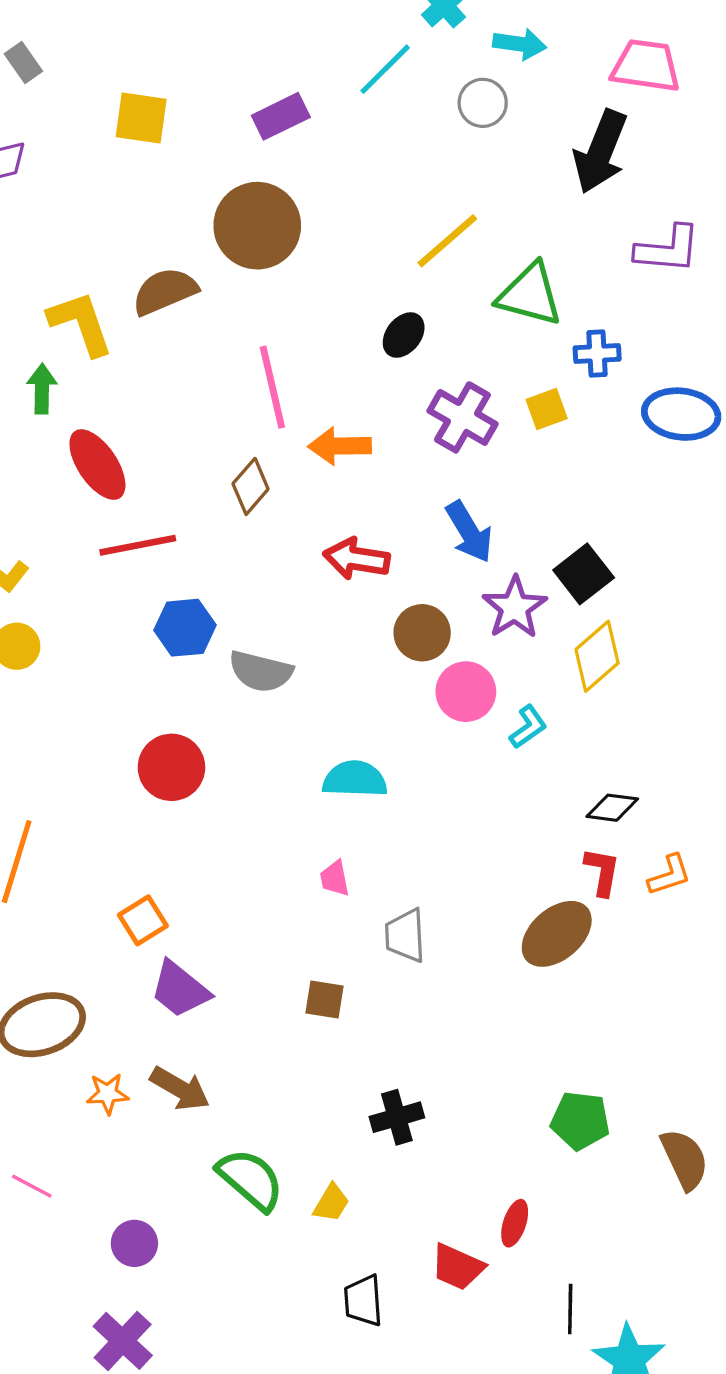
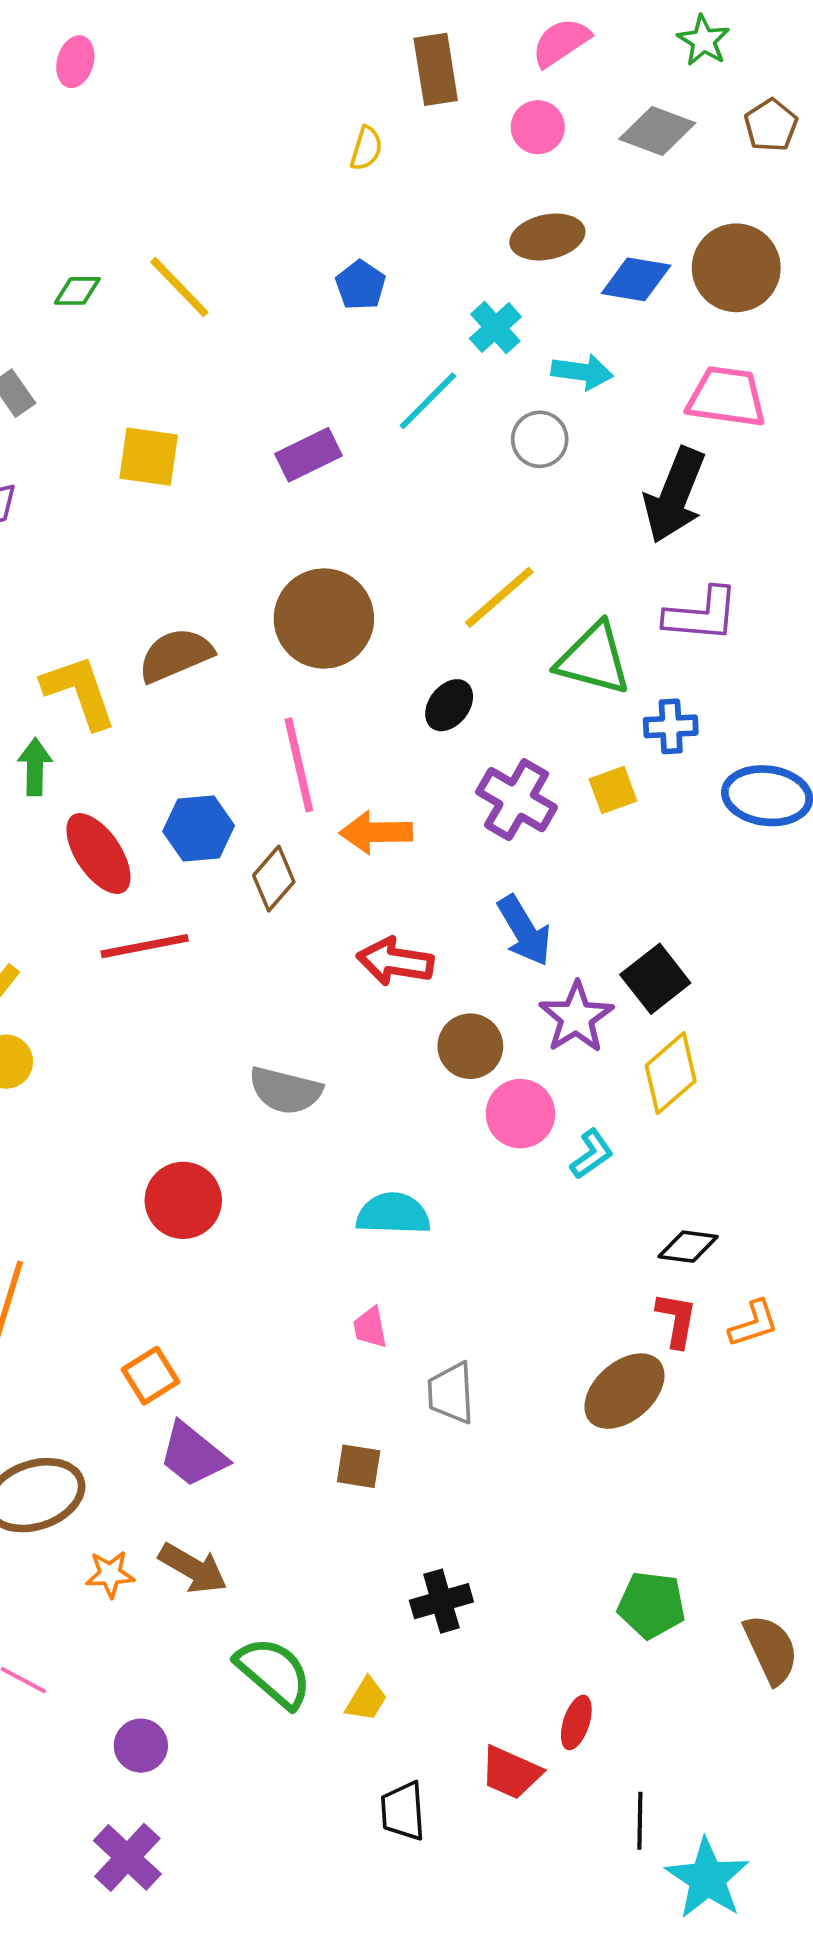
brown circle: (257, 226) -> (324, 618), moved
purple L-shape: (668, 249) -> (702, 615), moved
blue hexagon: (185, 628) -> (199, 828), moved

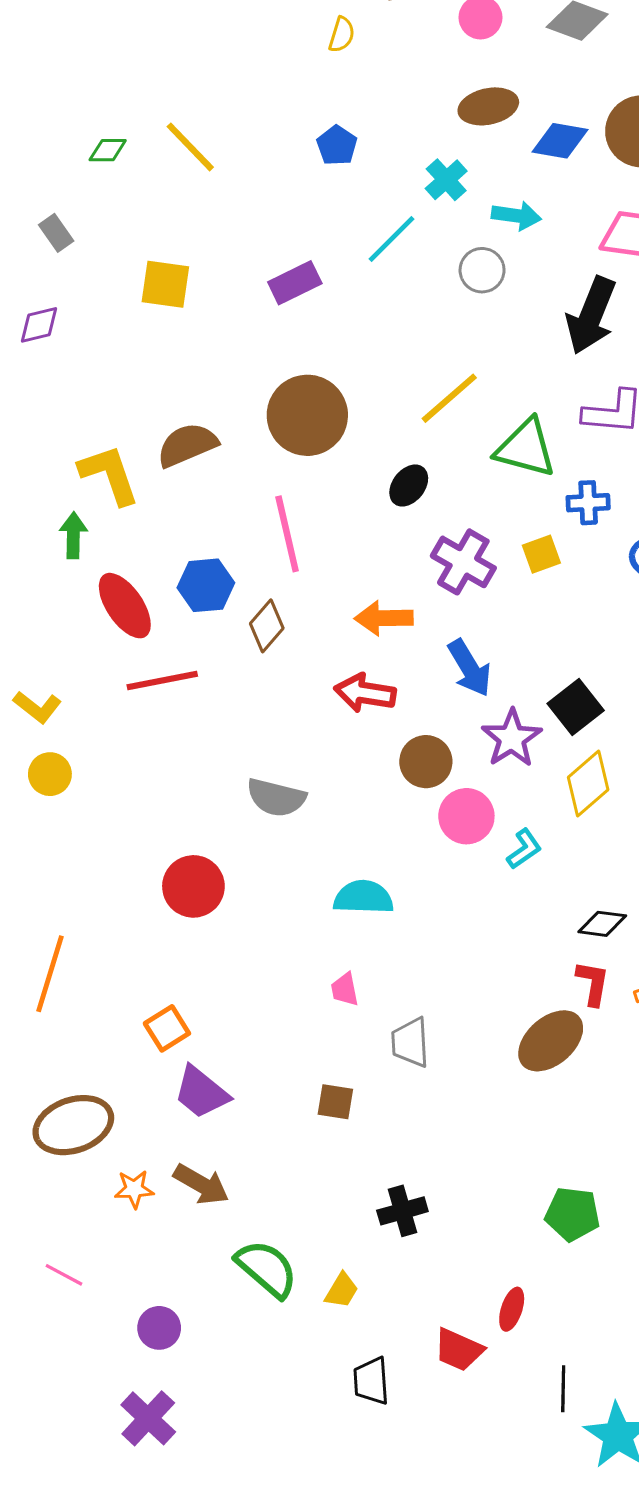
orange arrow: (376, 832) -> (384, 618), moved

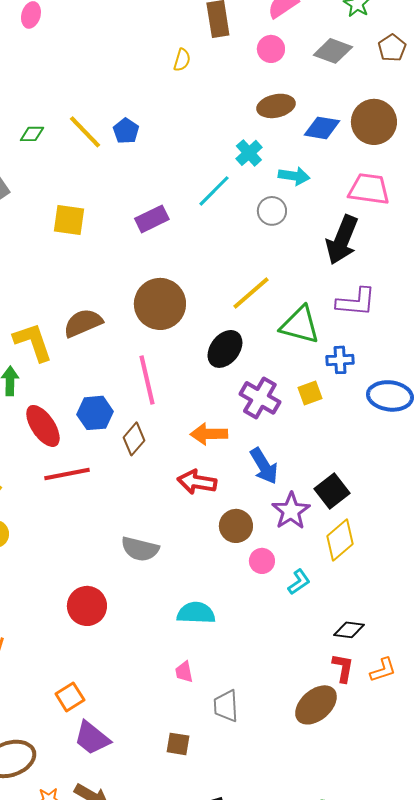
blue pentagon: (337, 145) -> (126, 131), moved
black ellipse: (409, 485) -> (225, 349), size x1.4
pink circle: (466, 816) -> (262, 561), size x0.7

